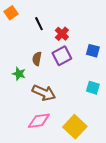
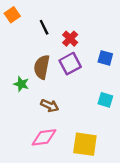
brown semicircle: (37, 59) -> (42, 67), size x1.5
brown arrow: (44, 93) -> (50, 106), size x0.7
yellow square: (75, 127) -> (85, 144), turned -35

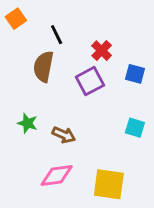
red cross: (70, 39) -> (102, 51), moved
brown semicircle: (42, 67) -> (43, 67), moved
green star: (21, 84) -> (27, 123), moved

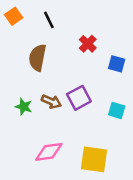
black line: (57, 35) -> (49, 20), moved
purple square: (90, 81) -> (79, 98), moved
brown arrow: (64, 135) -> (51, 102), moved

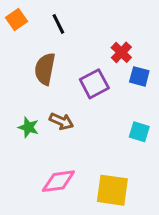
red cross: (88, 44) -> (121, 52), moved
purple square: (79, 98) -> (94, 84), moved

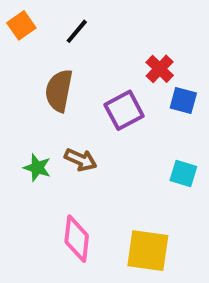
black line: (58, 24) -> (77, 31), turned 66
pink diamond: (58, 181) -> (77, 239), turned -76

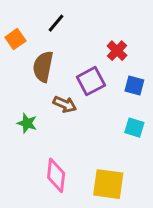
orange square: (21, 25) -> (15, 39), moved
blue square: (183, 100) -> (134, 85), moved
brown arrow: (81, 160) -> (65, 104), moved

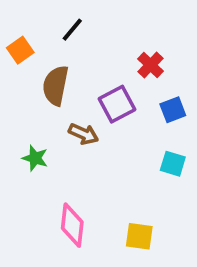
blue square: (134, 85) -> (173, 110), turned -36
yellow square: (108, 184) -> (139, 236), size x0.7

